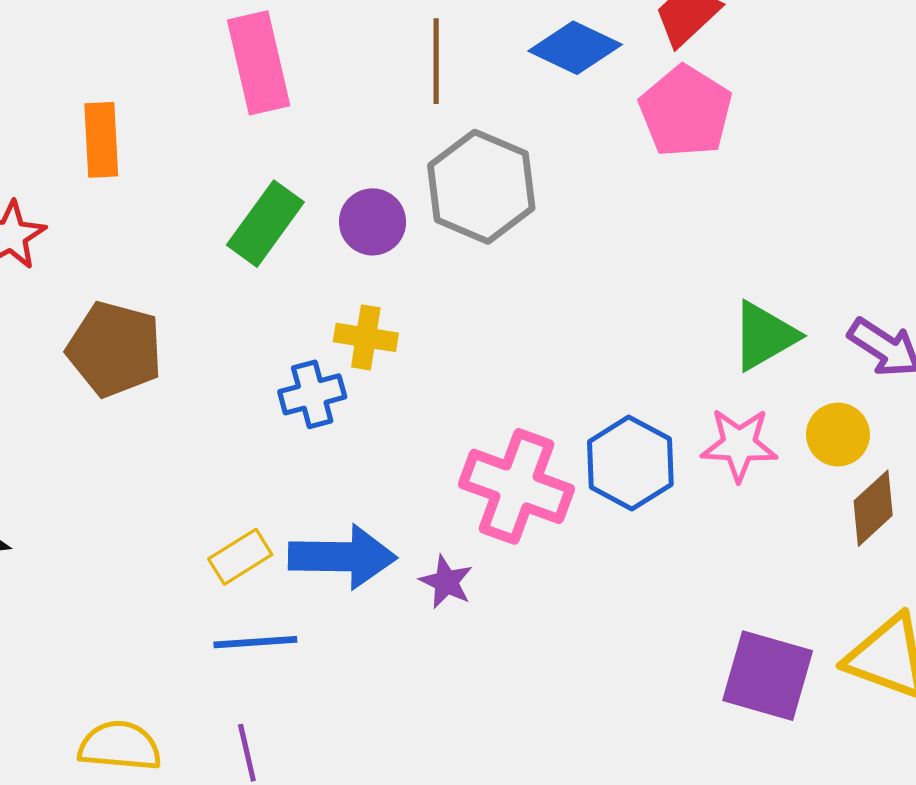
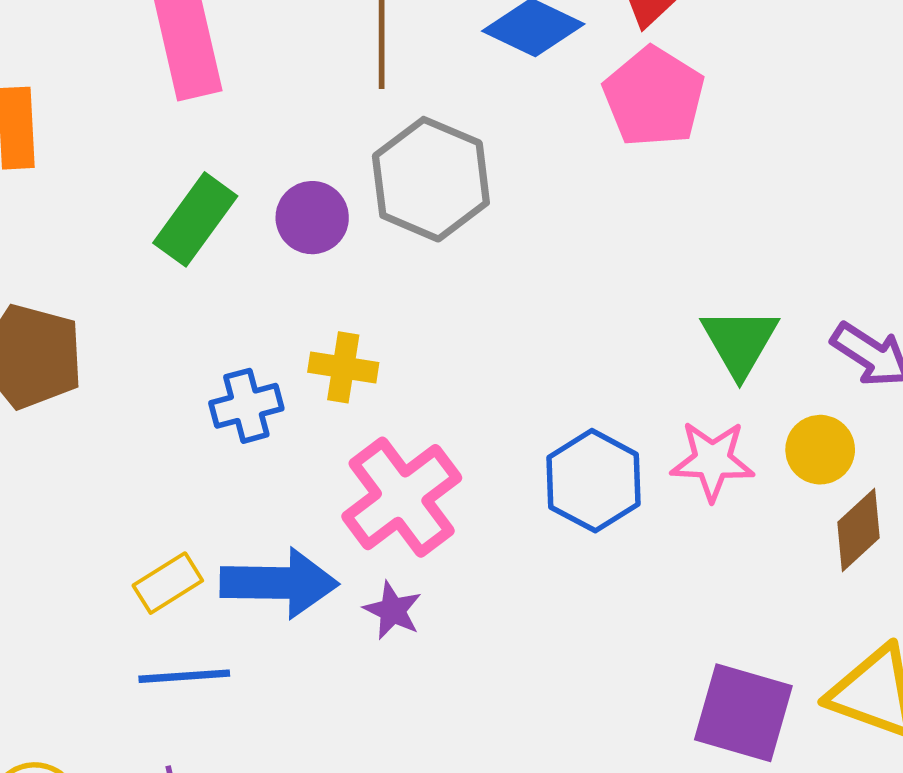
green triangle: (764, 336) -> (740, 342), turned -30
yellow cross: (366, 337) -> (343, 367), moved
pink cross: (517, 486) -> (402, 497), moved, turned 33

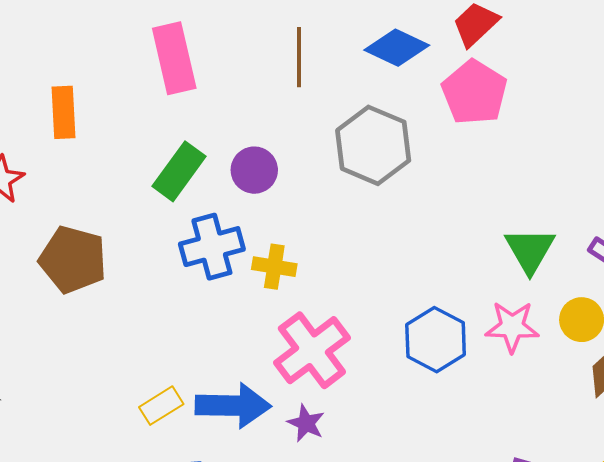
gray hexagon: (431, 179) -> (373, 145), moved
blue cross: (246, 406) -> (212, 247), moved, size x1.4

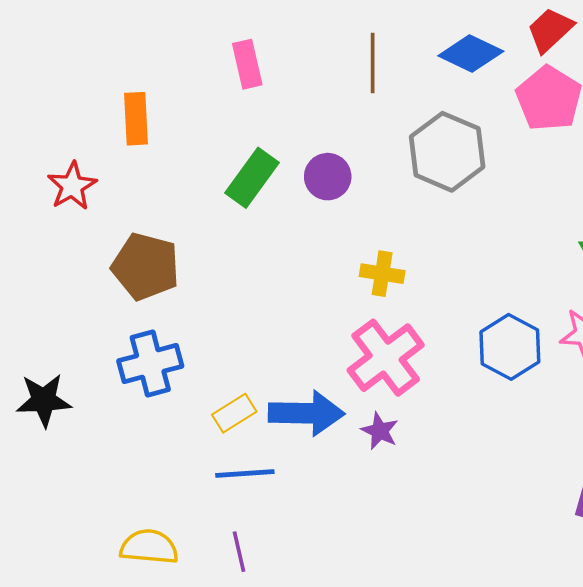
pink rectangle: (174, 58) -> (247, 64), size x0.7
blue cross: (212, 247) -> (150, 364), moved
yellow cross: (274, 267) -> (382, 274), moved

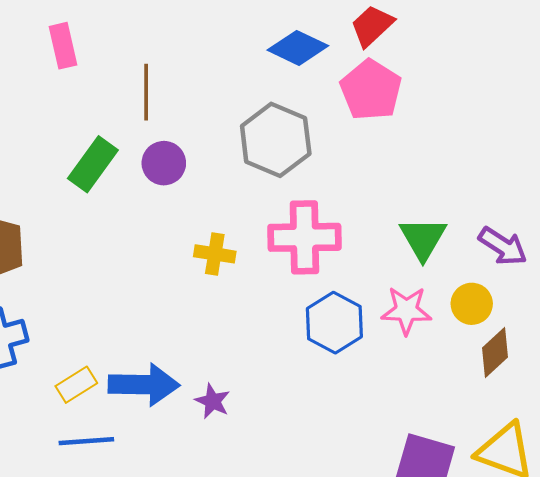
brown line: (373, 63) -> (146, 92), moved
pink rectangle: (247, 64) -> (63, 46), moved
pink cross: (386, 358) -> (304, 237), moved, turned 36

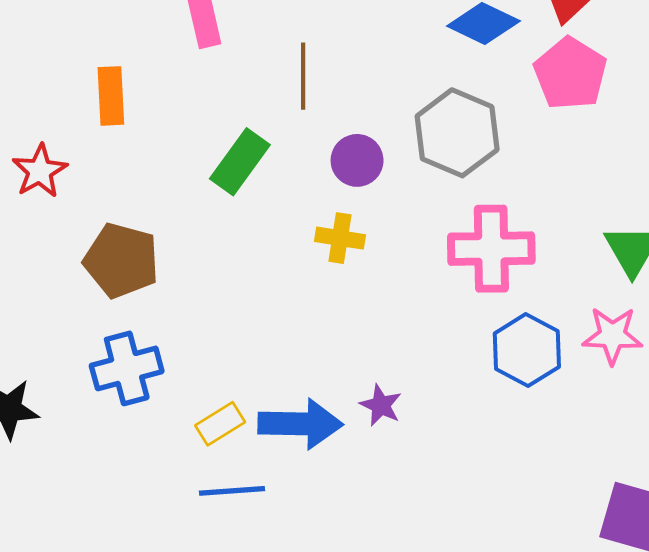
purple circle: (164, 163) -> (357, 160), moved
yellow cross: (215, 254) -> (340, 238), moved
purple star: (213, 401) -> (381, 405), moved

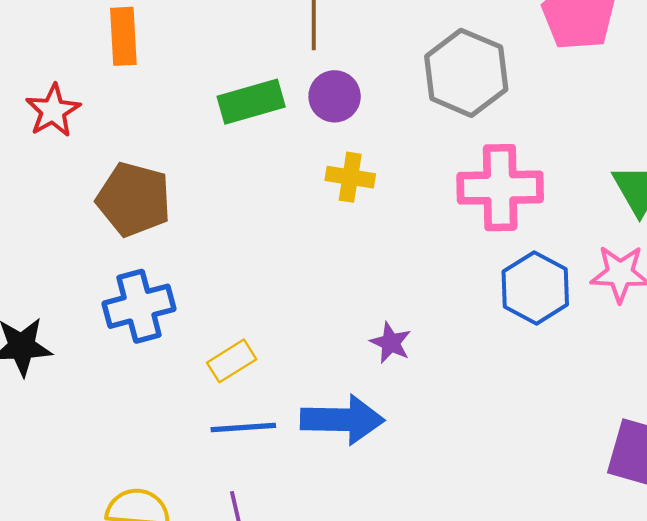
purple circle: (357, 160) -> (335, 96), moved
green rectangle: (240, 162) -> (251, 102), turned 38
blue arrow: (300, 424) -> (342, 420), moved

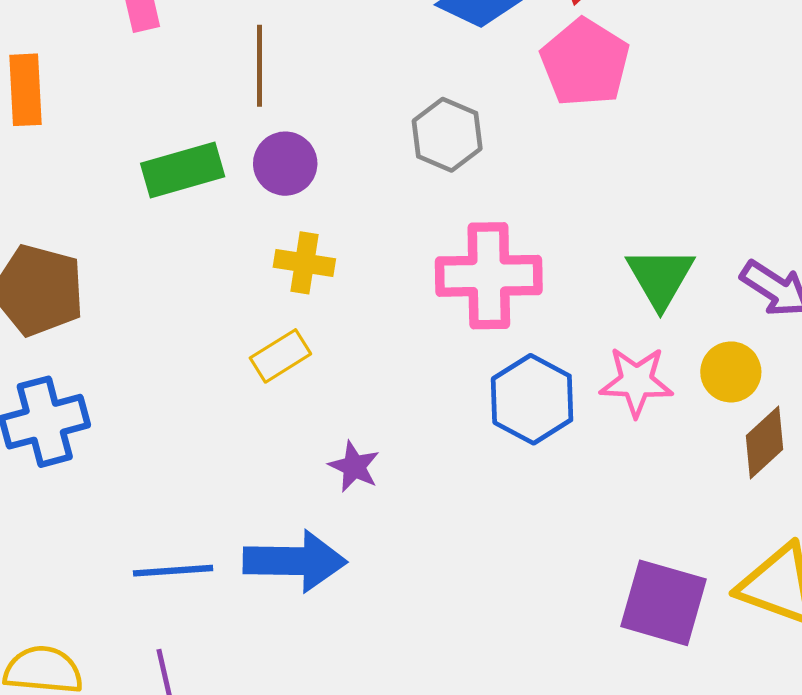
gray hexagon: (466, 73) -> (447, 135), size x0.7
yellow rectangle: (232, 361) -> (280, 356), moved

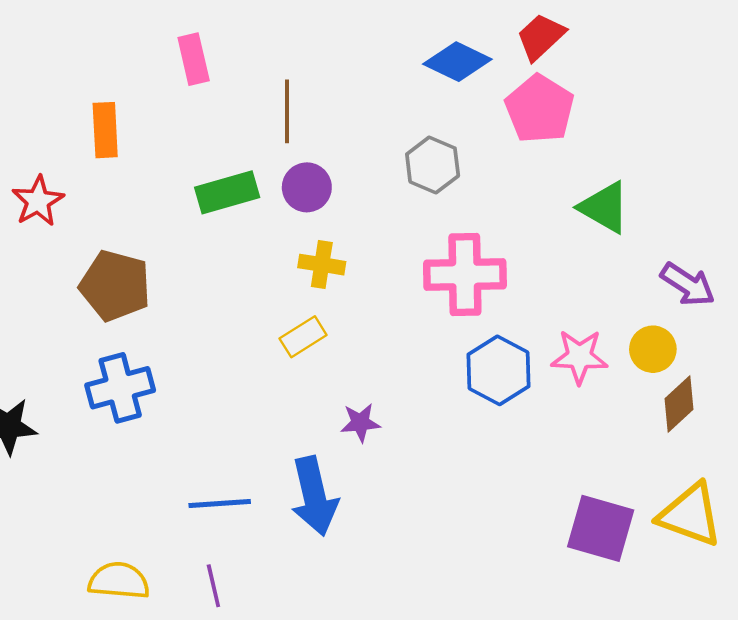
green triangle: (660, 277) -> (604, 207), moved, turned -30
purple star: (354, 467) -> (360, 423), turned -30
blue arrow: (295, 561) -> (314, 496), turned 76

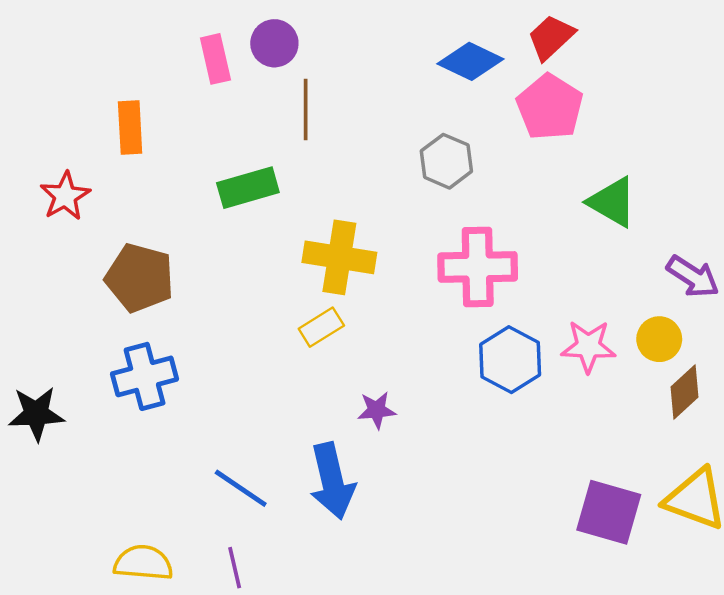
purple circle: (307, 187) -> (274, 43), moved
yellow cross: (322, 265) -> (339, 257), size x1.6
blue line: (220, 504) -> (241, 488), turned 38

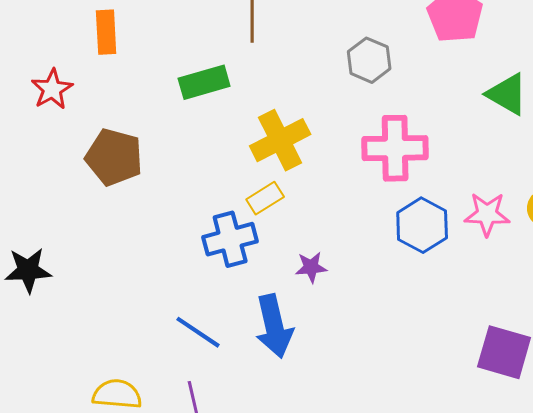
yellow cross: (339, 257) -> (280, 140), turned -36
blue cross: (145, 376) -> (230, 239), moved

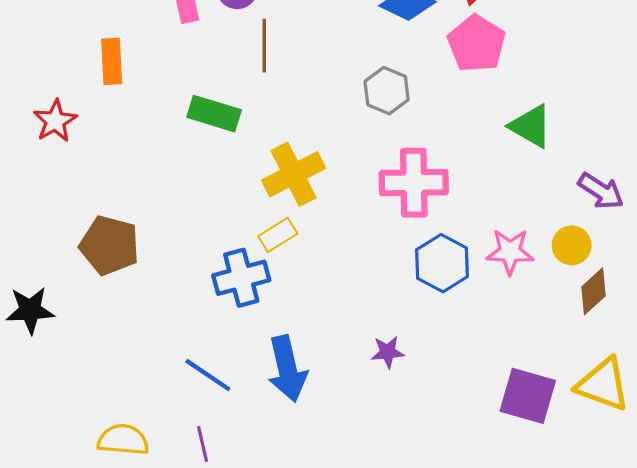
green rectangle: (204, 82) -> (214, 114), turned 33
brown pentagon: (114, 157) -> (110, 245), moved
purple star: (311, 267) -> (388, 352), moved

